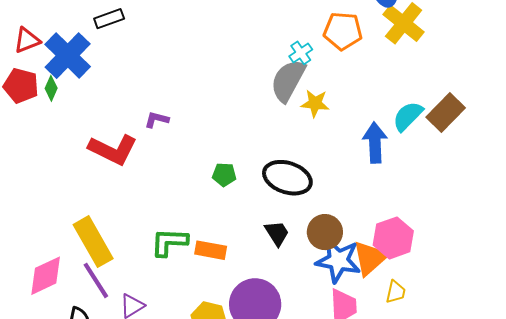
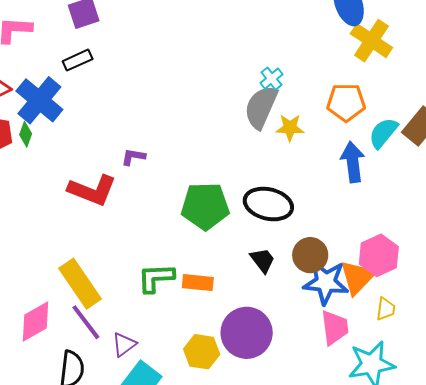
orange pentagon: (343, 31) -> (346, 102), moved
green pentagon: (224, 175) -> (205, 206), size x2.0

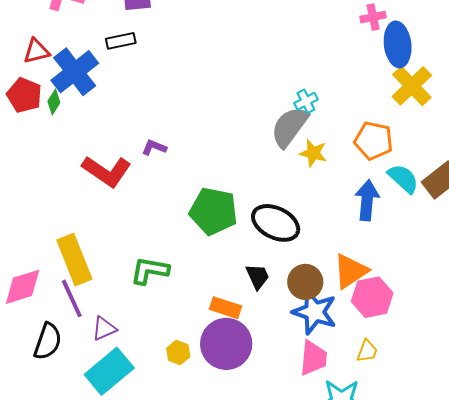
cyan semicircle: (383, 133) -> (403, 179), turned 80
orange triangle: (357, 277) -> (350, 271), moved
orange rectangle: (198, 283) -> (226, 308), moved
yellow hexagon: (202, 352) -> (178, 352), size x0.7

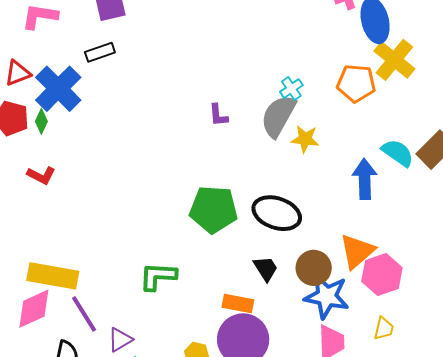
orange pentagon: (374, 141) -> (356, 83), moved
purple L-shape: (154, 147) -> (218, 115), moved, turned -110
red L-shape: (107, 171) -> (41, 175), moved, size x0.6
yellow rectangle: (74, 260) -> (53, 276), moved, turned -51

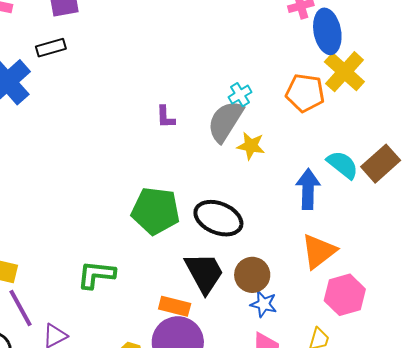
orange triangle: (357, 251) -> (319, 251), moved
black trapezoid: (266, 269) -> (204, 273), size x1.6
pink hexagon: (382, 274) -> (345, 295), moved
blue star: (327, 296) -> (264, 304), size x0.6

